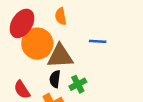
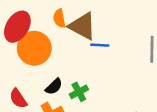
brown triangle: (60, 56) -> (82, 26), moved, turned 32
black semicircle: (55, 79) -> (54, 87), turned -140

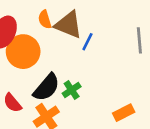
blue line: (100, 45) -> (87, 42), turned -60
black semicircle: (54, 87) -> (46, 87), size x1.6

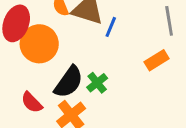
orange rectangle: (124, 113) -> (157, 60), moved

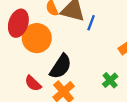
green cross: (97, 83) -> (110, 80), moved

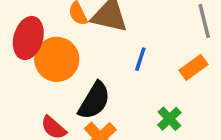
blue line: (91, 23) -> (140, 59), moved

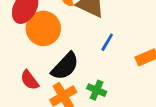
green cross: (169, 119) -> (97, 90), moved, turned -36

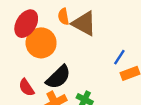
blue line: (107, 42) -> (119, 57), moved

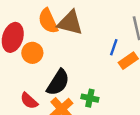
orange semicircle: (63, 17) -> (48, 21), size x1.5
orange circle: (41, 43) -> (32, 53), size x0.7

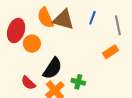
blue line: (114, 47) -> (92, 18), moved

